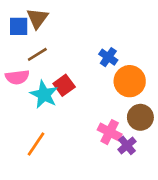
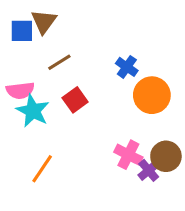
brown line: (37, 54) -> (59, 62), moved
cyan star: (44, 95) -> (33, 111), moved
brown circle: (140, 117) -> (166, 156), moved

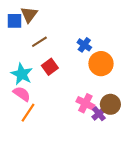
pink semicircle: (20, 90) -> (22, 94), moved, turned -138

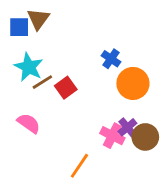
brown line: (39, 42) -> (42, 82), moved
cyan star: (22, 74) -> (29, 67), moved
orange line: (28, 113) -> (79, 166), moved
purple cross: (99, 114) -> (127, 127), moved

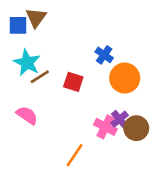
red square: (66, 88) -> (73, 82), moved, turned -36

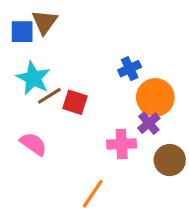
blue cross: (104, 55) -> (130, 69), turned 30
red square: (73, 82) -> (75, 102), moved
purple cross: (120, 119) -> (149, 123), moved
pink cross: (105, 127) -> (122, 144), moved, turned -30

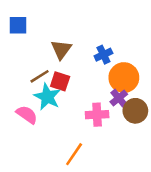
brown triangle: (45, 22) -> (61, 49), moved
cyan star: (33, 78) -> (47, 97), moved
brown circle: (170, 160) -> (135, 111), moved

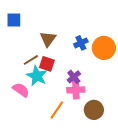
orange circle: (124, 78) -> (104, 48), moved
purple cross: (119, 98) -> (74, 77), moved
brown circle: (135, 111) -> (94, 110), moved
orange line: (74, 154) -> (57, 110), moved

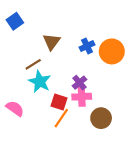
blue square: (14, 20) -> (15, 21), turned -35
red square: (47, 64) -> (59, 102), moved
pink semicircle: (21, 90) -> (15, 108), moved

